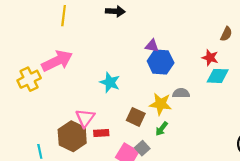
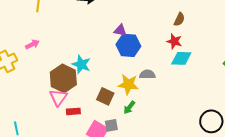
brown semicircle: (226, 34) -> (179, 19), moved
pink arrow: (57, 61) -> (32, 44), size x0.5
brown hexagon: (72, 136) -> (63, 78), moved
gray square: (142, 148) -> (111, 125), turned 32

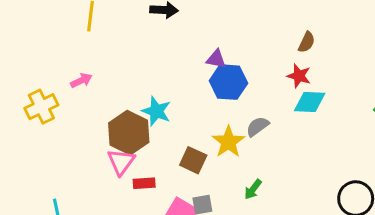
gray semicircle: (147, 74) -> (258, 126), turned -35
yellow star: (128, 84) -> (228, 142), turned 30
green arrow: (129, 107) -> (253, 189), moved

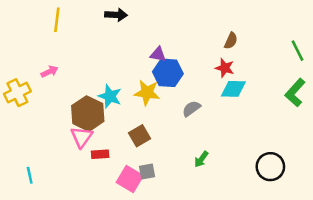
yellow star: (228, 142) -> (147, 93), moved, turned -30
brown square: (193, 160) -> (140, 136), turned 35
green arrow: (253, 189) -> (201, 159), moved

